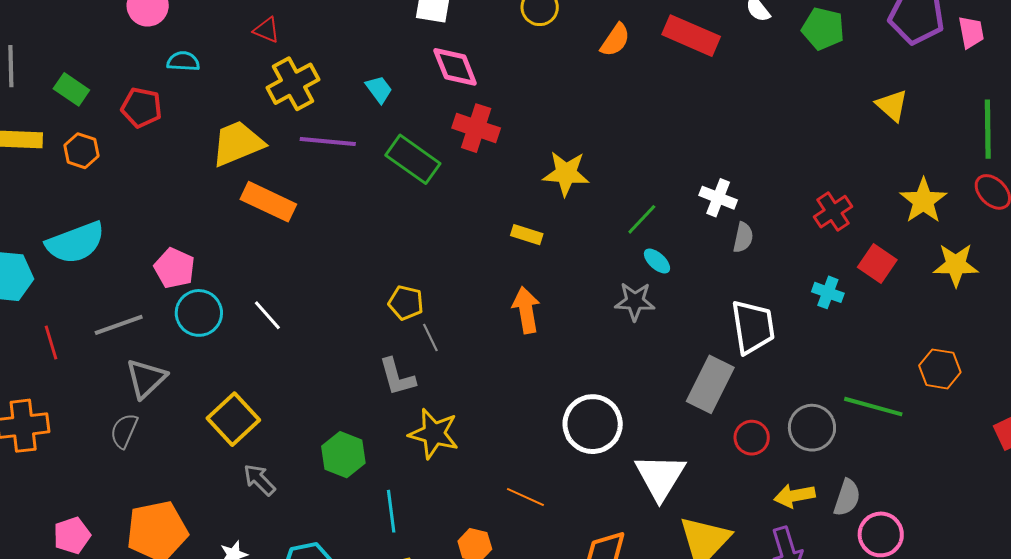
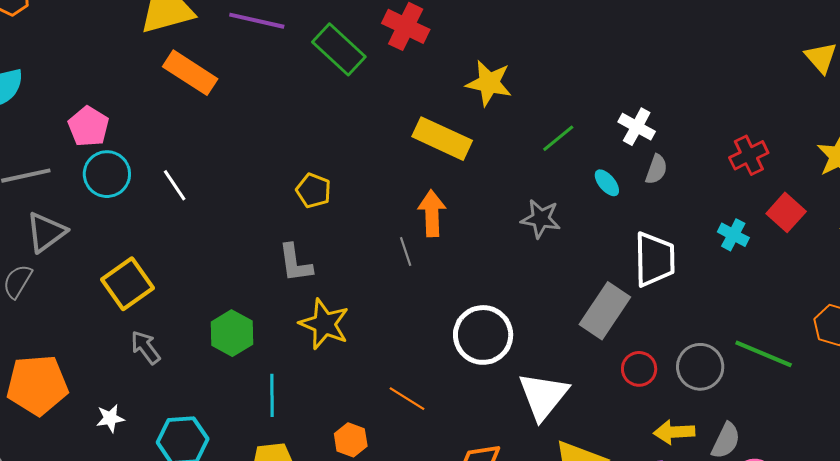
yellow rectangle: (527, 235) -> (442, 139), size x1.8
cyan ellipse: (657, 261) -> (607, 183), moved
gray line: (430, 337) -> (406, 252), moved

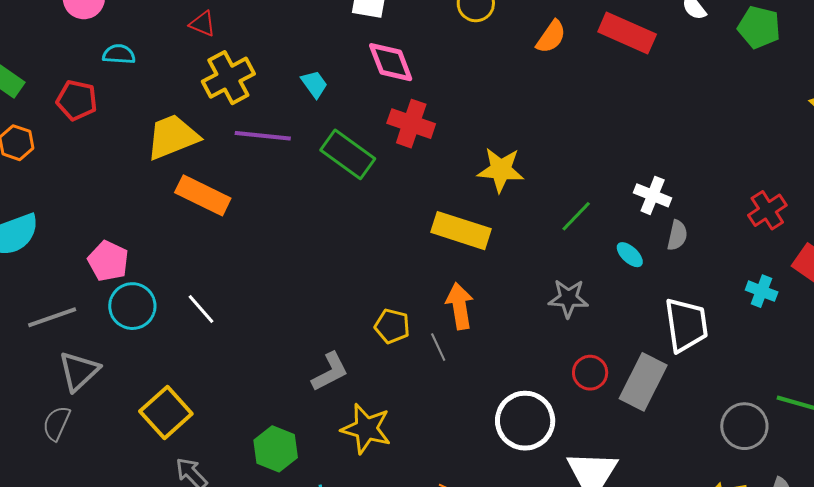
yellow pentagon: (314, 191) -> (392, 326), moved
gray L-shape: (295, 263) -> (330, 372), turned -102
red circle: (639, 369) -> (590, 373), moved

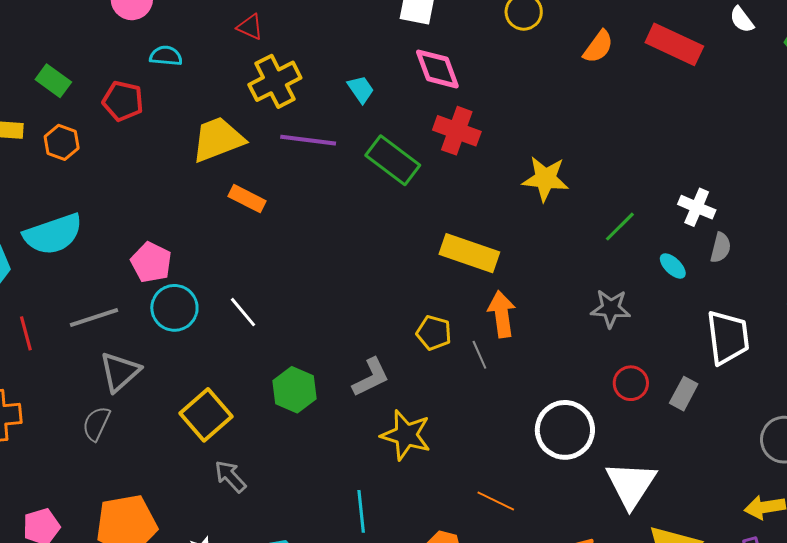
orange rectangle: (203, 195) -> (247, 199), size x0.7
yellow rectangle: (461, 231) -> (469, 253), moved
gray rectangle: (643, 382) -> (684, 394), size x0.6
green hexagon: (276, 449) -> (294, 390), moved

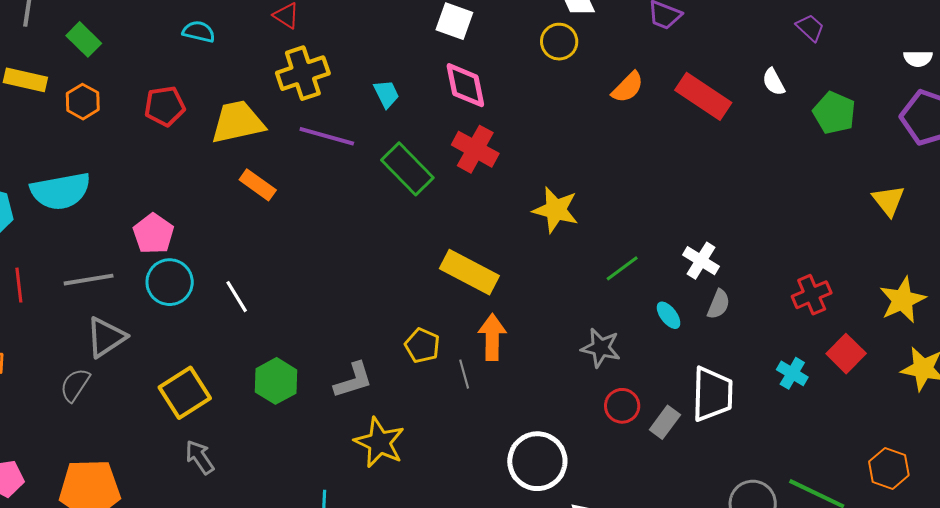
red pentagon: (123, 101) -> (165, 106), moved, turned -30
red circle: (631, 383) -> (622, 406), moved
gray rectangle: (684, 394) -> (665, 422), moved

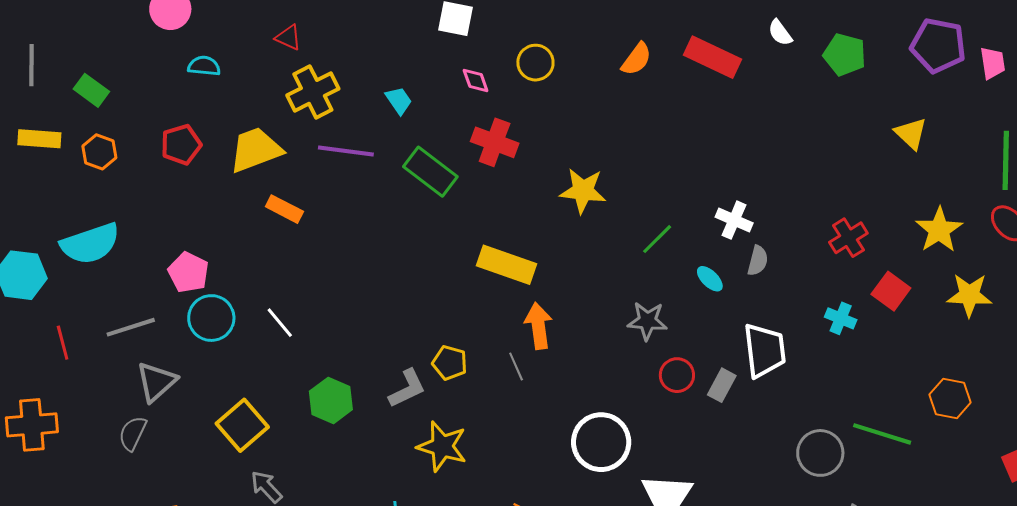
yellow circle: (559, 42) -> (535, 63), moved
pink diamond: (465, 85) -> (476, 80), size x0.6
yellow pentagon: (422, 346) -> (450, 363), moved

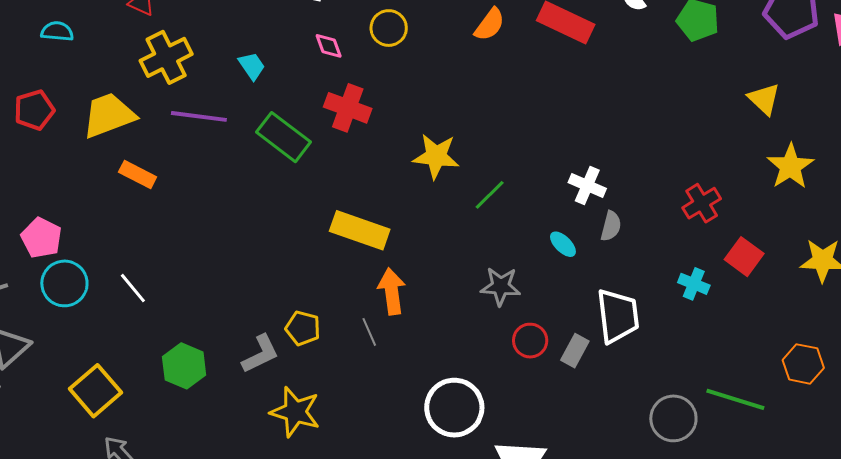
yellow star: (939, 230) -> (790, 166), moved
green line: (657, 239) -> (490, 195), moved

